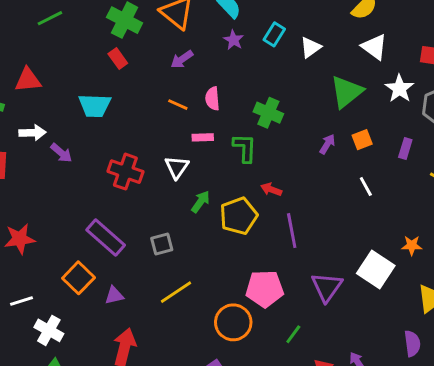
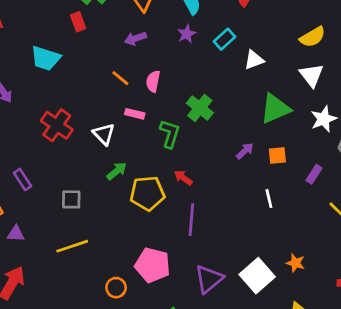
white triangle: (177, 167) -> (104, 134), turned -35
purple rectangle: (106, 237) -> (23, 179), size x0.6
orange circle: (233, 322) -> (116, 288), size x0.6

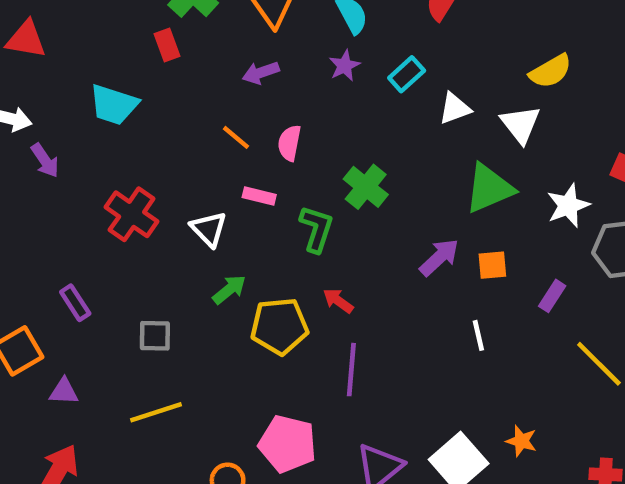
white triangle: (311, 75) -> (520, 124), moved
purple arrow: (245, 151) -> (439, 257), size x1.4

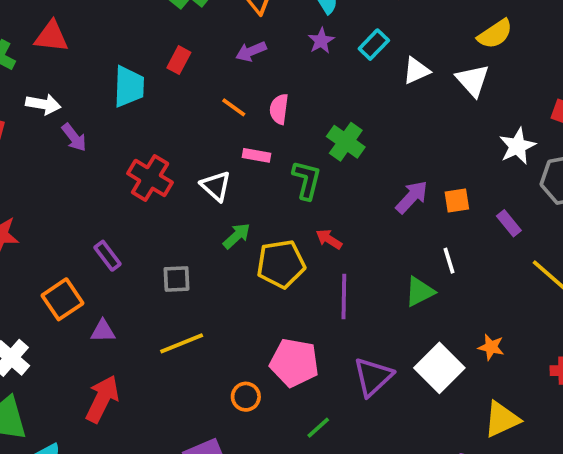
red rectangle: (167, 45) -> (179, 60), moved, turned 52
cyan trapezoid: (114, 105) -> (129, 87), turned -102
green triangle: (489, 188) -> (420, 292), moved, size x0.7
purple rectangle: (552, 296) -> (509, 223), turned -68

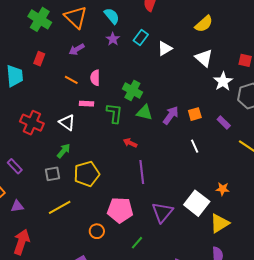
white triangle: (473, 80) -> (204, 58), moved
green arrow: (237, 236) -> (64, 151), moved
yellow pentagon: (281, 264) -> (87, 174), moved
green triangle: (420, 292) -> (144, 113), moved, turned 48
yellow triangle: (502, 419) -> (220, 223), moved

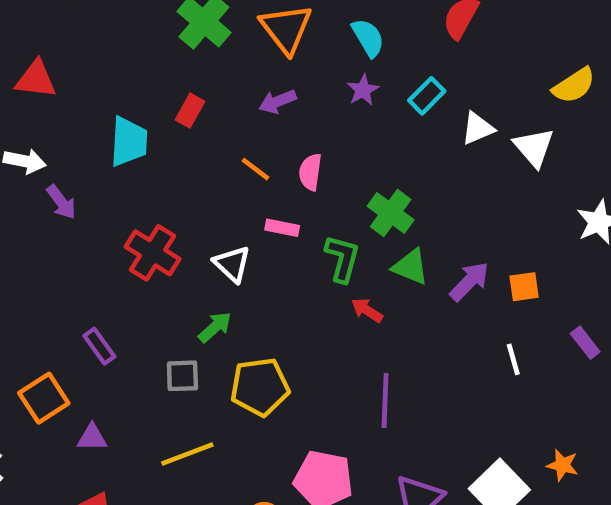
white triangle: (204, 58) -> (534, 147), moved
purple rectangle: (224, 123) -> (585, 343), moved
red arrow: (130, 143) -> (367, 310), moved

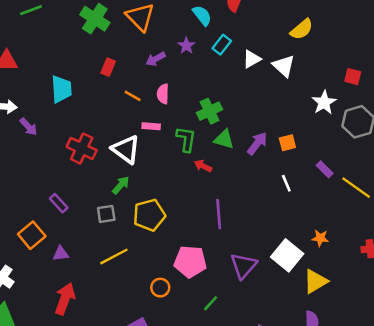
cyan semicircle: (368, 38) -> (202, 16), moved
purple arrow: (278, 102) -> (156, 59), moved
red rectangle: (190, 111) -> (108, 67), moved
green cross: (391, 213) -> (210, 111), turned 35
white triangle: (232, 264) -> (126, 149), size x1.4

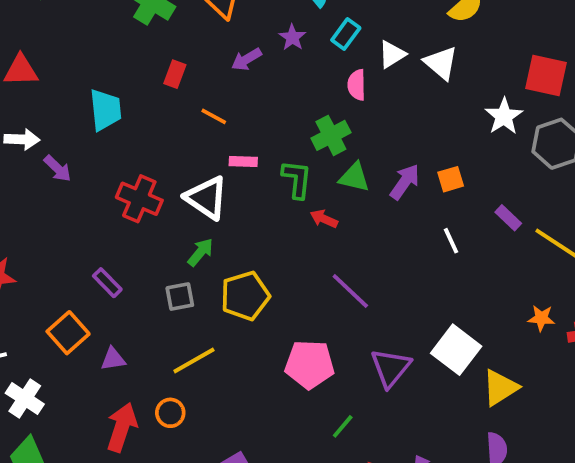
red square: (353, 77) -> (546, 76), size x1.6
pink semicircle: (163, 94) -> (357, 85), moved
purple line: (219, 214) -> (350, 291), turned -40
orange star: (320, 238) -> (541, 318), moved
orange circle: (160, 288) -> (170, 413), moved

